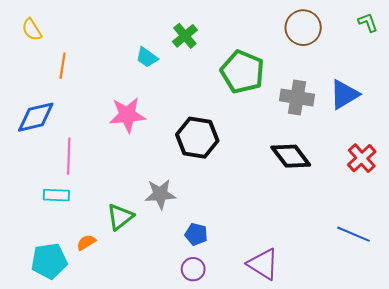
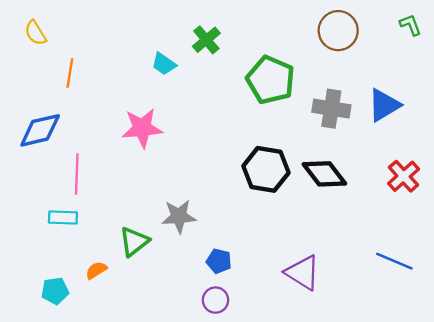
black hexagon: (197, 138) -> (266, 169), moved
cyan pentagon: (49, 261) -> (55, 291), size x0.7
purple triangle: (263, 264) -> (303, 273), moved

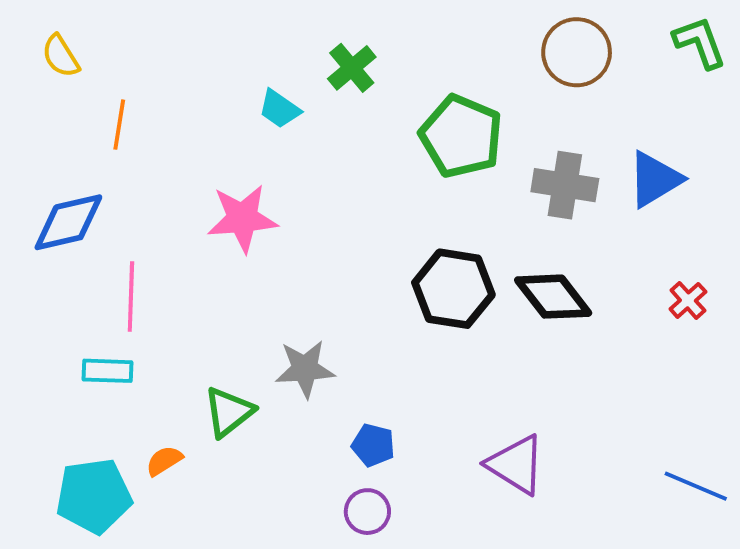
green L-shape: (410, 25) -> (700, 42), size x1.4
red cross: (404, 176) -> (688, 300), size x0.7
blue line: (394, 261) -> (696, 486), moved
cyan pentagon: (55, 291) -> (94, 496), size x1.6

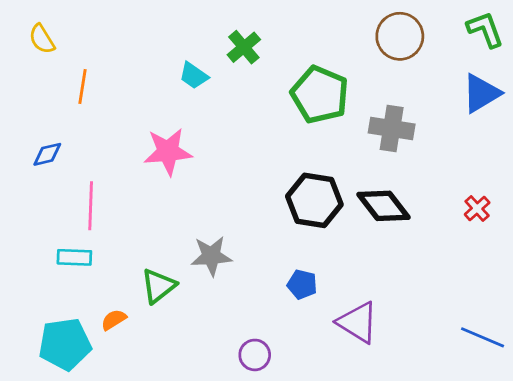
blue triangle: (655, 179) -> (481, 93), moved
blue diamond: (68, 222) -> (47, 154), size x0.6
blue pentagon: (373, 445) -> (302, 284), moved

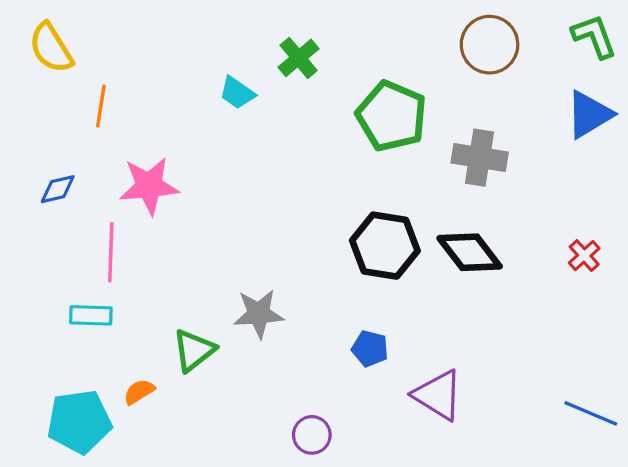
yellow semicircle: (42, 39) -> (51, 48), size x1.4
pink star: (168, 152) -> (149, 186), moved

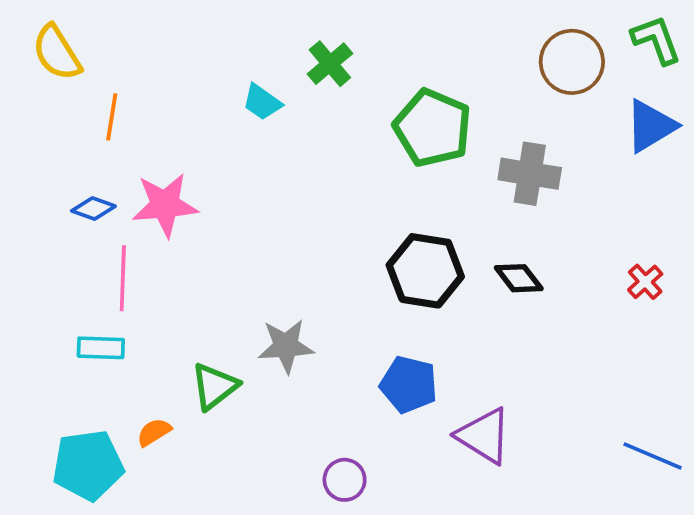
brown circle: (490, 45) -> (572, 62), moved
blue diamond: (58, 189) -> (93, 209), moved, turned 33
black diamond: (470, 252) -> (519, 278), size x0.7
blue pentagon: (370, 349) -> (409, 384), size x1.4

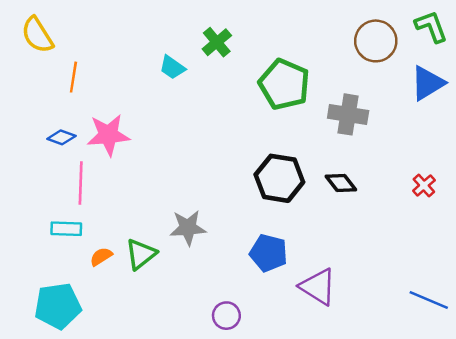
orange semicircle: (154, 432) -> (101, 257), moved

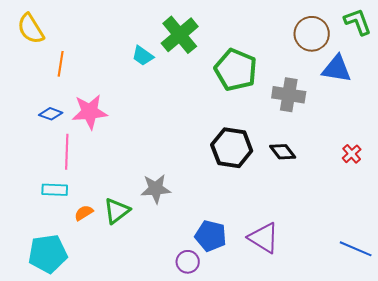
green cross: (217, 42) -> (180, 35), size x1.5
blue triangle: (428, 83) -> (337, 69), moved, turned 40
blue pentagon: (269, 253) -> (211, 236), moved

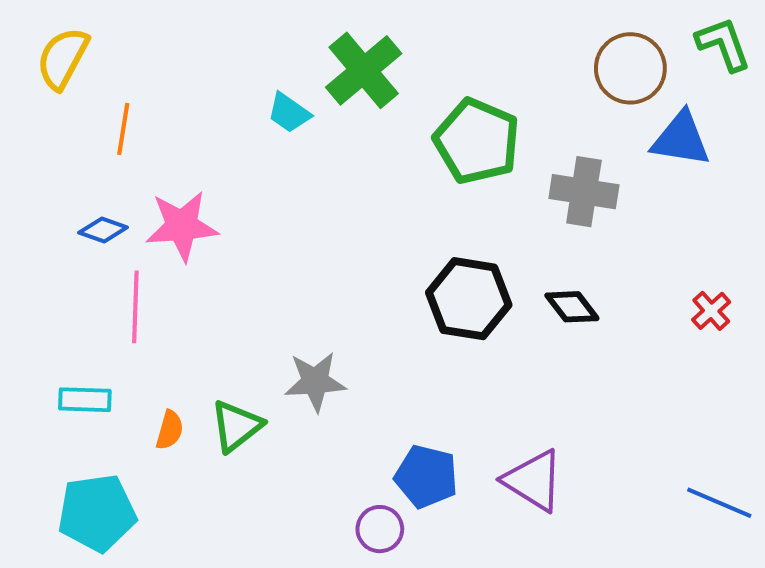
yellow semicircle: (31, 29) -> (63, 58), turned 60
cyan rectangle: (55, 190) -> (85, 400), moved
orange semicircle: (84, 213) -> (170, 430), turned 138

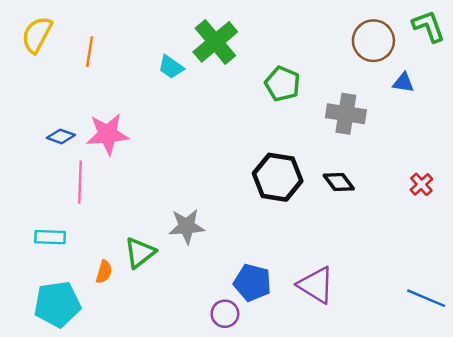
orange line: (123, 129) -> (90, 51), moved
blue triangle: (681, 139) -> (403, 83), size x0.6
green pentagon: (477, 141) -> (282, 84), size x0.7
orange semicircle: (170, 430) -> (104, 272), moved

